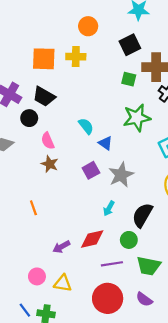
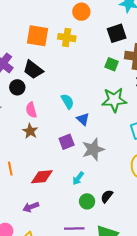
black semicircle: (142, 215) -> (107, 196), moved, size x0.6
red diamond: (92, 239) -> (42, 177), moved
green circle: (129, 240) -> (87, 201), moved

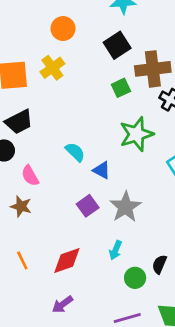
yellow cross: (67, 38) -> (52, 68), turned -30
green square: (112, 64) -> (121, 88), turned -32
black trapezoid: (33, 70) -> (19, 122), turned -50
brown star: (30, 131) -> (21, 206), moved

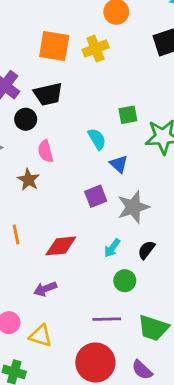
green square: (121, 88) -> (128, 115), moved
black semicircle: (159, 264) -> (146, 250), moved

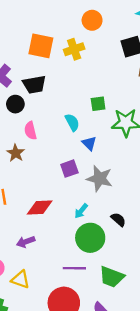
gray star: (133, 207) -> (100, 178), turned 30
black semicircle: (146, 250) -> (118, 220), moved, turned 91
green circle: (125, 281) -> (90, 238), size x1.6

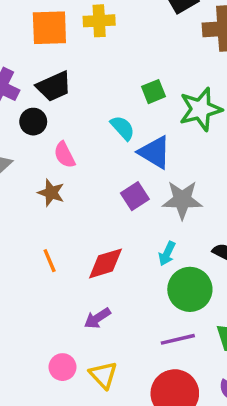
yellow cross: (74, 49) -> (99, 21), turned 30
blue triangle: (89, 143) -> (155, 152), size x1.5
yellow triangle: (20, 279) -> (103, 375), turned 42

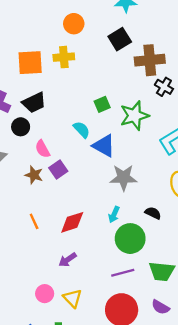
purple square: (135, 196) -> (58, 169), moved

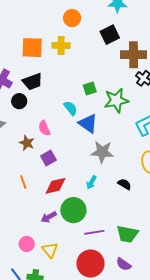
pink semicircle: (42, 149) -> (44, 128), moved
purple square: (58, 169) -> (48, 158), moved
green circle: (130, 239) -> (73, 210), moved

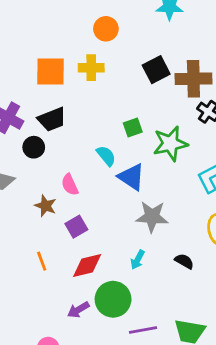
black square: (110, 35) -> (156, 70), moved

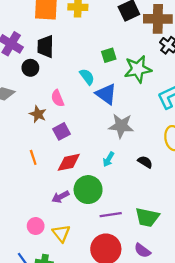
black trapezoid: (52, 119) -> (45, 46), turned 110

